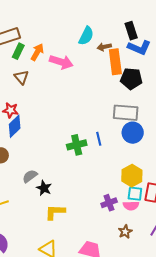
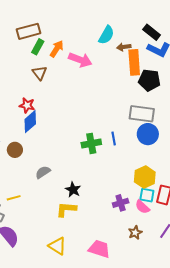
black rectangle: (131, 31) -> (152, 32), turned -36
black star: (44, 188) -> (73, 190), moved
pink semicircle: (131, 206) -> (142, 207), turned 42

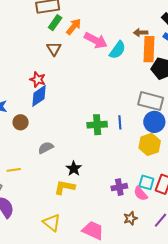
cyan semicircle: (106, 35) -> (117, 50), moved
yellow hexagon: (145, 177) -> (150, 144), moved

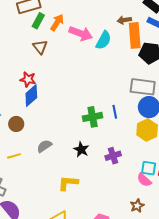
black star: (74, 169) -> (81, 149), moved
yellow line: (14, 170) -> (14, 156), moved
purple cross: (119, 187) -> (113, 156), moved

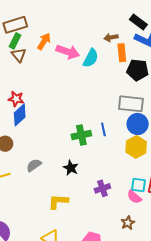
green rectangle: (38, 21) -> (15, 41), moved
orange rectangle: (135, 35) -> (122, 53), size x0.7
brown triangle: (40, 47) -> (19, 55), moved
purple cross: (113, 156) -> (102, 188), moved

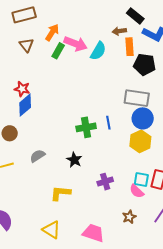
black rectangle: (138, 22) -> (135, 16), moved
green rectangle: (15, 41) -> (58, 51), moved

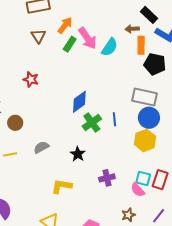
pink arrow: (76, 44) -> (88, 38), turned 30
blue diamond: (25, 105) -> (79, 102), moved
green cross: (86, 127) -> (92, 123), turned -30

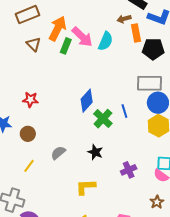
orange arrow: (65, 25) -> (58, 29), size x1.4
red star: (31, 79) -> (30, 100), moved
yellow line: (10, 154) -> (29, 166), turned -32

